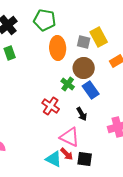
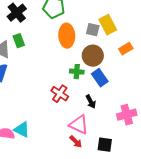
green cross: (68, 84) -> (77, 72), turned -32
cyan triangle: (54, 159) -> (22, 130), moved
black square: (85, 159) -> (105, 145), moved

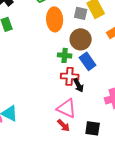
red cross: (60, 94) -> (70, 76), moved, turned -30

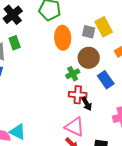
green cross: (65, 55) -> (73, 74), turned -32
blue rectangle: (88, 61) -> (106, 80), moved

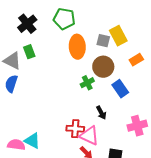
red cross: (78, 95) -> (75, 129), moved

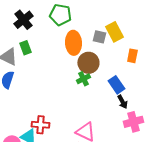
orange rectangle: (136, 60) -> (132, 56), turned -48
brown circle: (103, 67) -> (88, 63), moved
black arrow: (101, 113) -> (122, 102), moved
red cross: (75, 129) -> (40, 125), moved

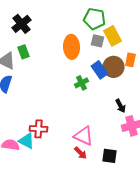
green pentagon: (60, 15) -> (94, 19), moved
brown circle: (88, 63) -> (113, 67), moved
blue rectangle: (116, 85) -> (99, 70), moved

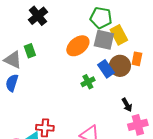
black cross: (21, 24) -> (38, 16), moved
gray square: (97, 41) -> (104, 40), size x1.5
orange ellipse: (71, 47) -> (78, 46), turned 55

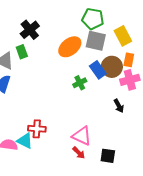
black cross: (38, 16) -> (30, 30), moved
yellow rectangle: (119, 35) -> (123, 36), moved
pink cross: (138, 125) -> (130, 80), moved

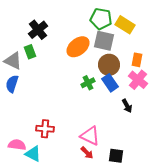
yellow rectangle: (123, 36) -> (125, 25), moved, turned -30
brown circle: (112, 67) -> (109, 65), moved
blue rectangle: (98, 70) -> (110, 83), moved
pink cross: (130, 80) -> (138, 80), turned -36
cyan triangle: (25, 141) -> (33, 154), moved

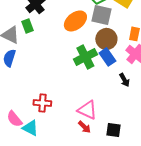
green cross: (88, 83) -> (85, 57), size x1.6
pink semicircle: (17, 145) -> (14, 119), turned -138

